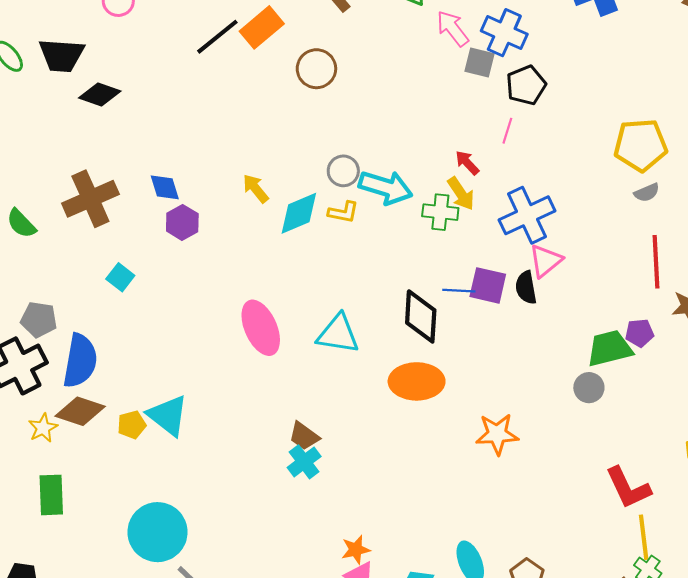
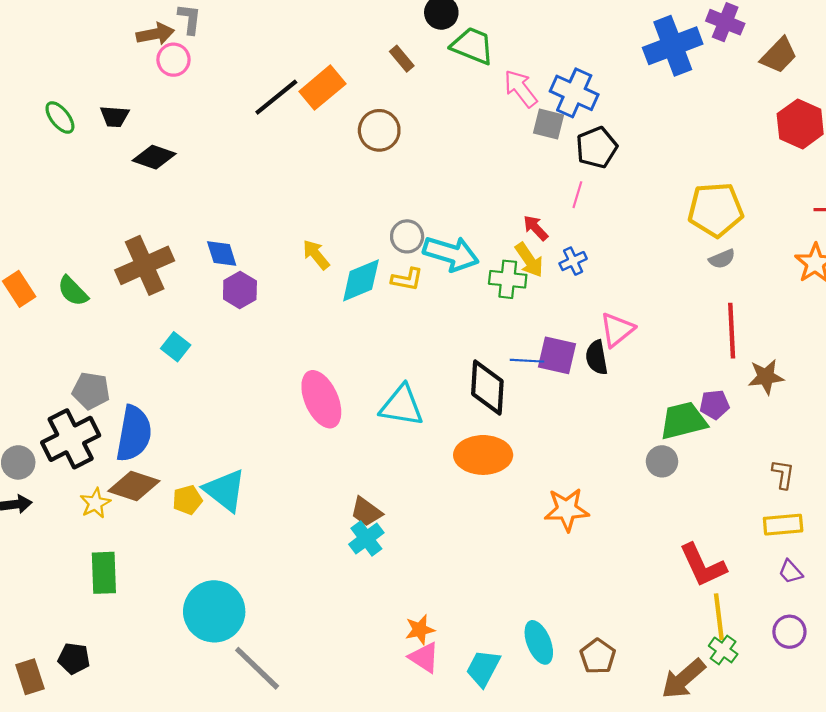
black trapezoid: (62, 55) -> (115, 116), size x0.6
blue cross: (527, 215) -> (573, 261), moved, size x0.5

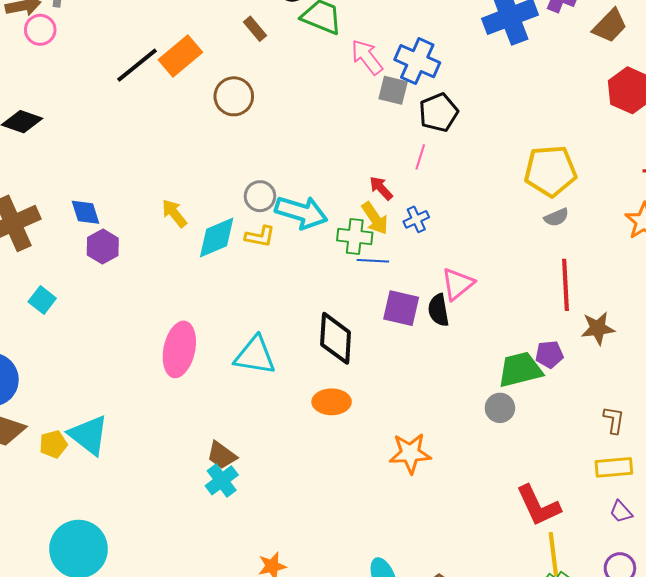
blue line: (527, 361) -> (373, 261), moved
pink ellipse: (321, 399) -> (179, 349), turned 36
orange ellipse: (483, 455) -> (332, 402), size x0.7

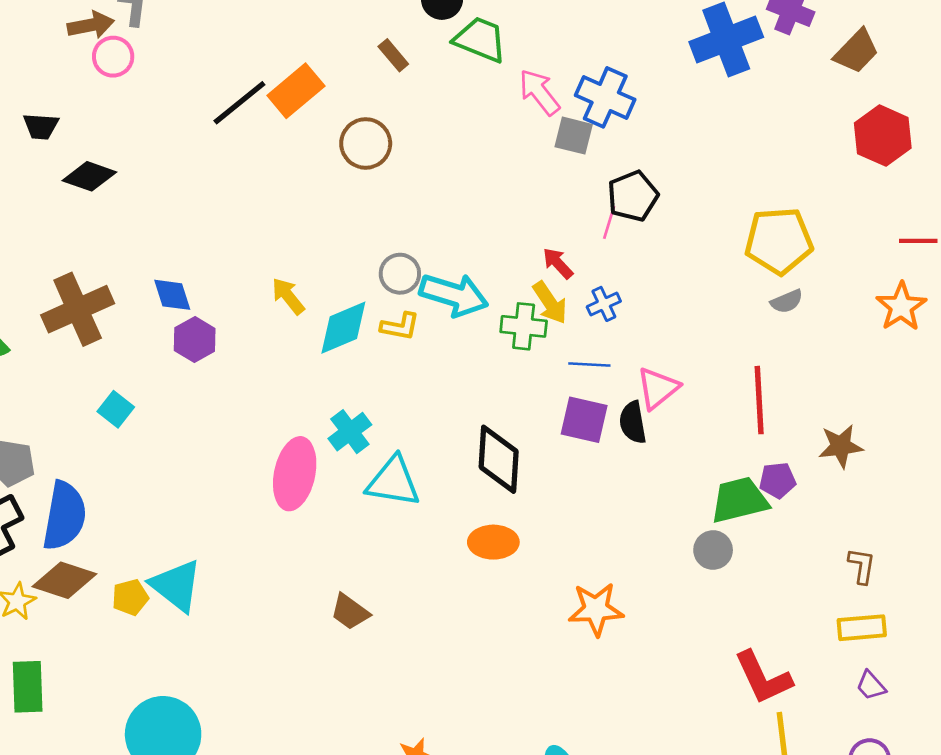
black pentagon: (438, 112) -> (633, 196), moved
blue line: (373, 261) -> (589, 365), moved
red line: (565, 285) -> (759, 400), moved
cyan cross: (222, 480) -> (350, 432), moved

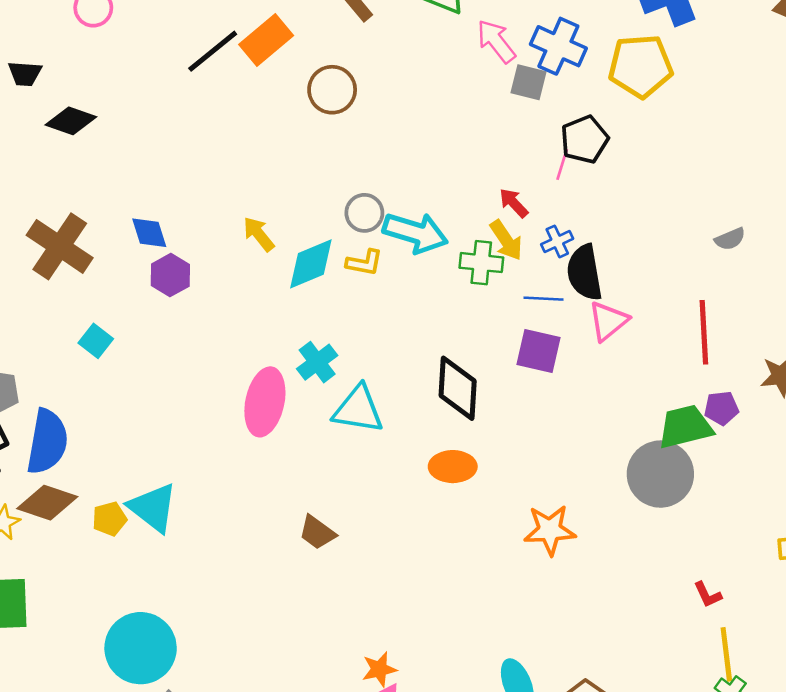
yellow pentagon: (779, 241) -> (640, 66), moved
brown cross: (78, 309) -> (60, 246), turned -32
black semicircle: (633, 422) -> (585, 273), moved, size x1.4
gray circle: (713, 550) -> (660, 474), size x1.8
red L-shape: (763, 678) -> (708, 595), size x0.5

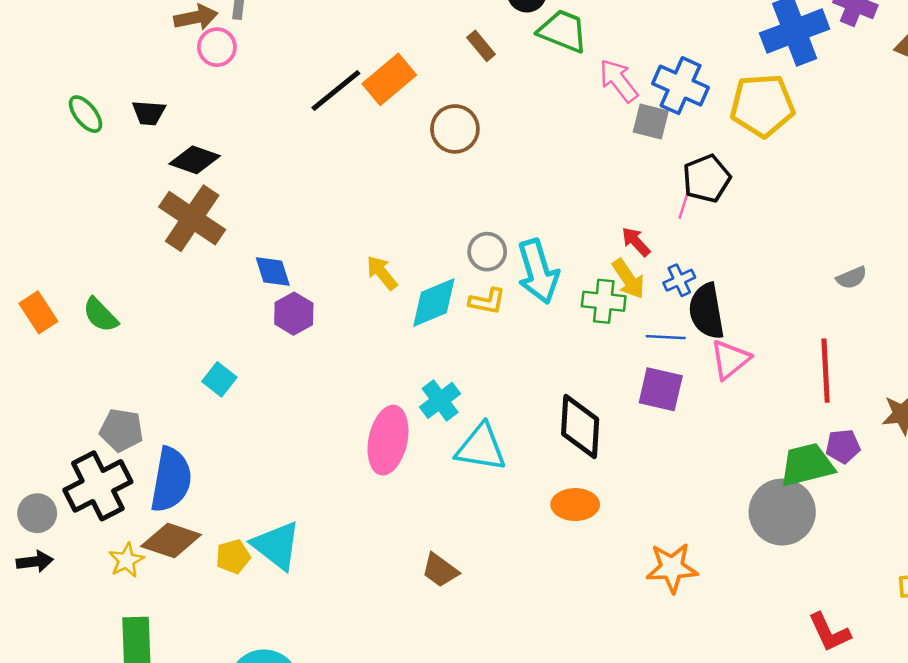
cyan arrow: (415, 233) -> (538, 271), turned 56
brown cross: (60, 246) -> (192, 218), moved
red L-shape: (708, 595) -> (829, 632), size x1.5

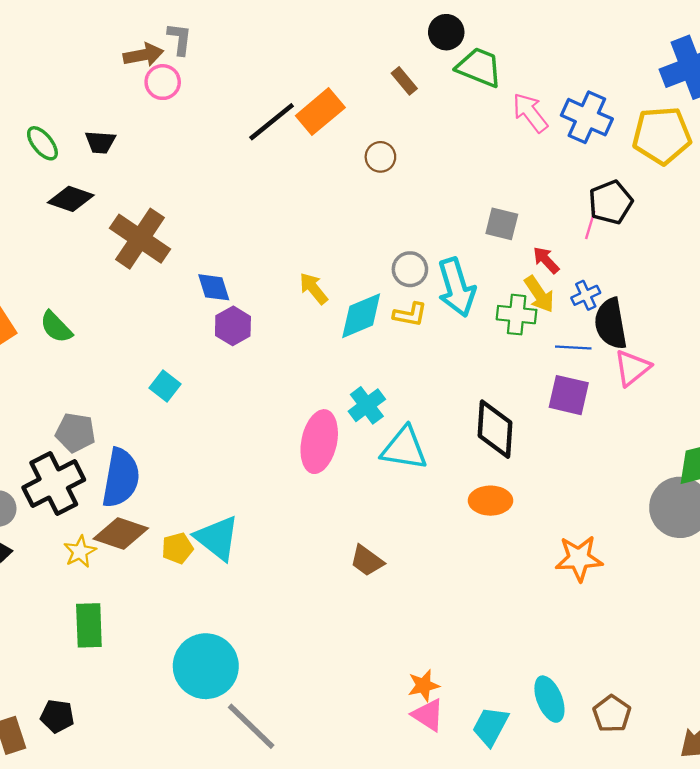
gray square: (651, 121) -> (502, 224), moved
brown circle: (455, 129) -> (380, 157), size x0.7
black diamond: (195, 160) -> (71, 199), moved

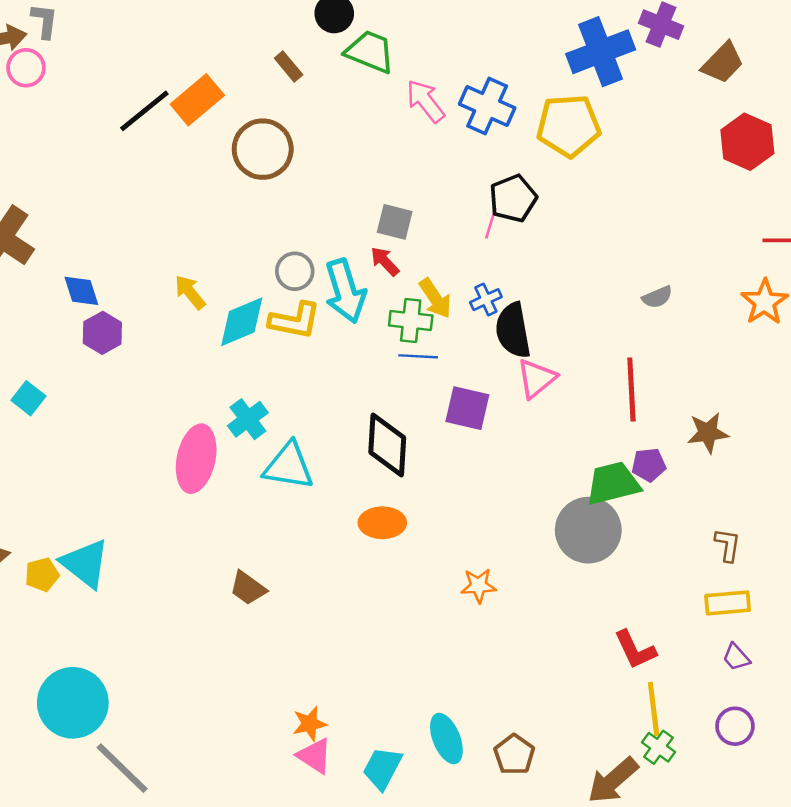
brown circle: (380, 157) -> (263, 149), size x1.8
red arrow: (546, 260) -> (385, 261), moved
yellow L-shape: (410, 315) -> (295, 321), size x1.4
blue line: (573, 347) -> (418, 356), moved
orange star: (579, 558) -> (478, 586), size x0.7

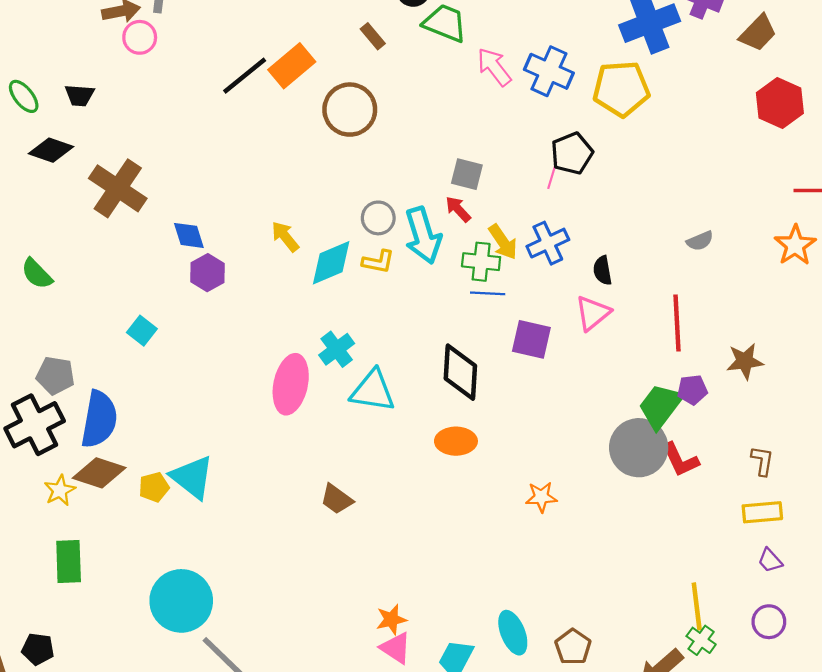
blue cross: (486, 300) -> (548, 243), size x1.5
yellow L-shape: (295, 321) -> (378, 262), size x0.7
black semicircle: (513, 330) -> (603, 270), moved, size x0.6
green trapezoid: (613, 483) -> (661, 406), turned -39
red L-shape: (635, 650) -> (680, 460), moved

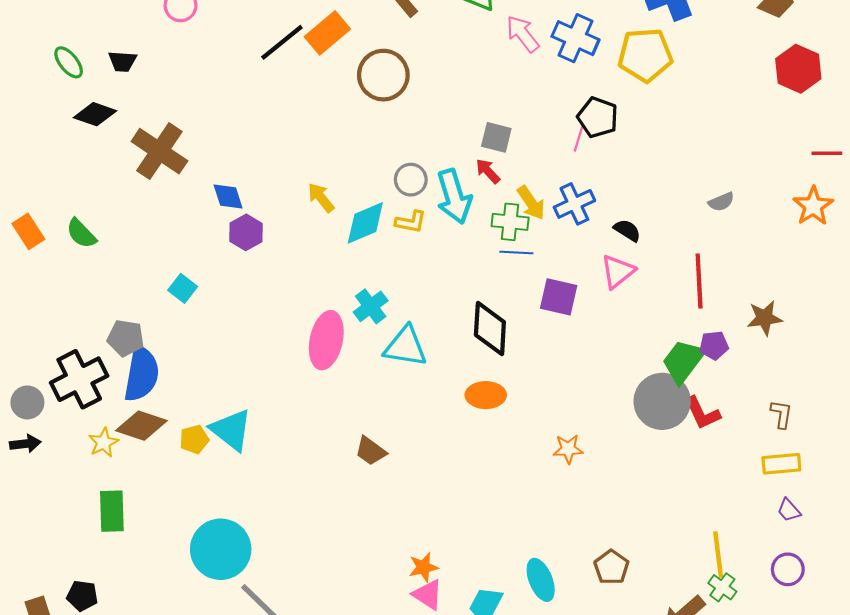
black pentagon: (572, 153) -> (598, 117), turned -30
black semicircle: (603, 270) -> (627, 230), turned 132
gray pentagon: (55, 375) -> (126, 338), moved
brown pentagon: (573, 647) -> (611, 567), moved

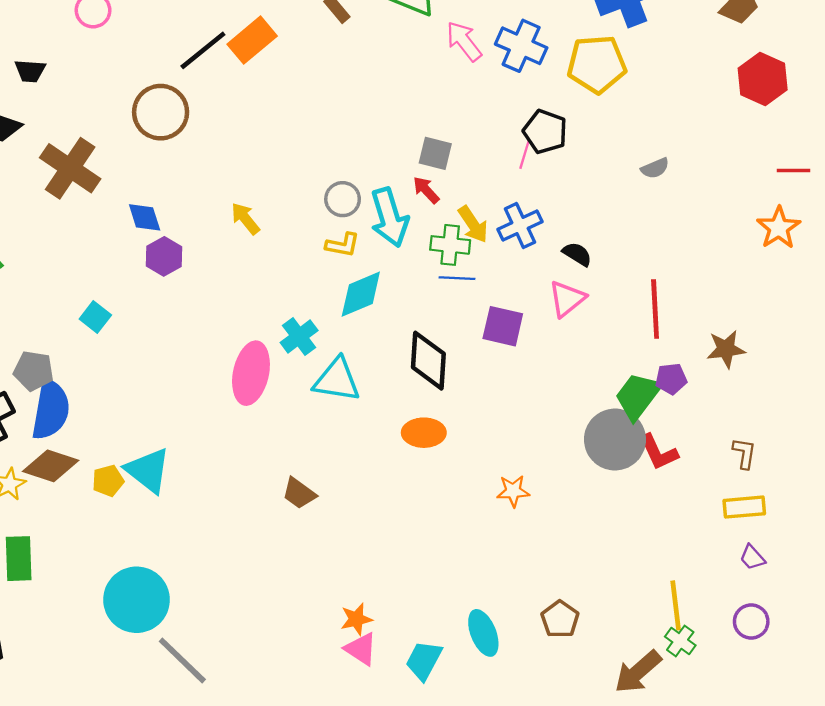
brown circle: (383, 75) -> (161, 112), moved
gray semicircle: (721, 202) -> (655, 168), moved
cyan diamond: (365, 223) -> (361, 294), moved

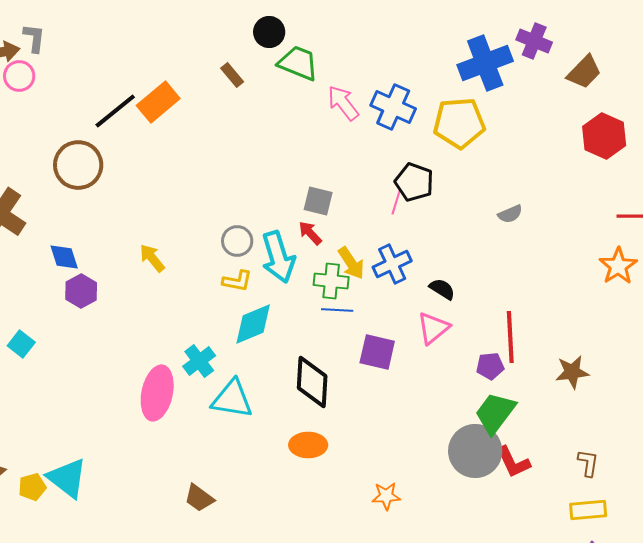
purple pentagon: (671, 379) -> (490, 366), moved

